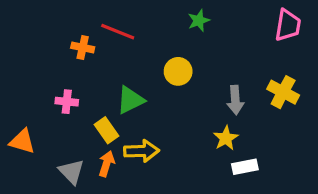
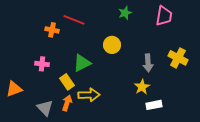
pink trapezoid: (288, 25) -> (164, 16), moved
orange triangle: (22, 141) -> (14, 89), turned -36

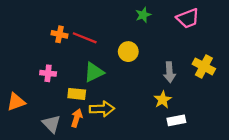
pink trapezoid: (164, 16) -> (188, 18), turned 60
red line: (74, 20) -> (85, 38), moved
yellow rectangle: (67, 82) -> (77, 94), turned -49

